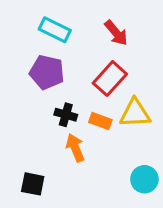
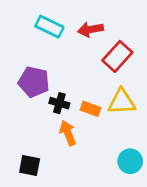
red arrow: (116, 33) -> (90, 29), moved, turned 120
purple pentagon: (47, 72) -> (34, 82), moved
red rectangle: (110, 79) -> (117, 56), moved

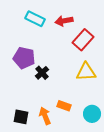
black cross: (59, 103) -> (42, 73), turned 32
orange rectangle: (90, 109) -> (64, 106), moved
orange arrow: (68, 133) -> (45, 116), moved

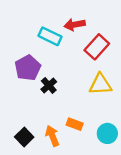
cyan rectangle: (35, 19) -> (50, 36), moved
purple pentagon: (24, 58) -> (28, 68), turned 30
black square: (21, 117) -> (24, 137), turned 35

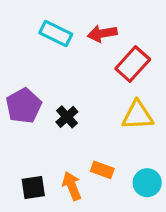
cyan rectangle: (50, 36) -> (56, 34), moved
purple pentagon: (28, 68) -> (24, 106), moved
black square: (24, 137) -> (33, 188), turned 36

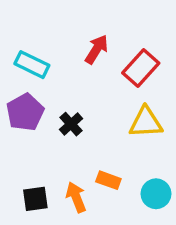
cyan rectangle: (56, 34) -> (32, 65), moved
red arrow: (102, 34) -> (96, 49), moved, turned 132

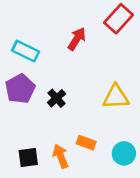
red rectangle: (141, 68) -> (119, 19), moved

